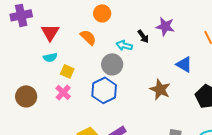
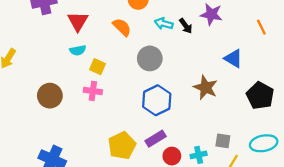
cyan arrow: (124, 45) -> (164, 24), moved
blue hexagon: (104, 90) -> (157, 100), moved
pink cross: (63, 92) -> (93, 91), turned -35

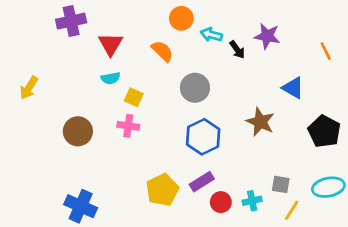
cyan arrow: (164, 24) -> (211, 35), moved

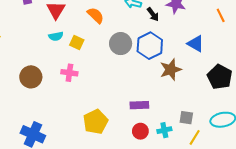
yellow square: (134, 97) -> (77, 42), moved
brown star: (260, 122) -> (171, 70), turned 30
blue hexagon: (203, 137) -> (150, 46), moved
purple rectangle: (202, 182) -> (139, 105), moved, turned 30

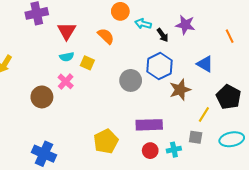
gray circle: (121, 44) -> (131, 80), moved
pink cross: (69, 73) -> (66, 81), moved, turned 35
purple rectangle: (139, 105) -> (149, 125), size x1.4
yellow line: (195, 137) -> (204, 114), moved

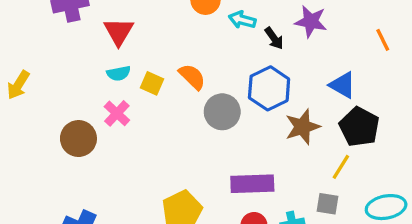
orange semicircle: (106, 36) -> (192, 77), moved
black pentagon: (229, 97) -> (359, 127), moved

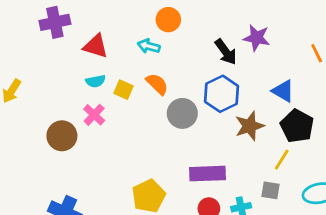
cyan arrow: (242, 20) -> (149, 46), moved
red triangle: (119, 32) -> (96, 46), turned -44
black arrow: (274, 38) -> (226, 52), size x1.4

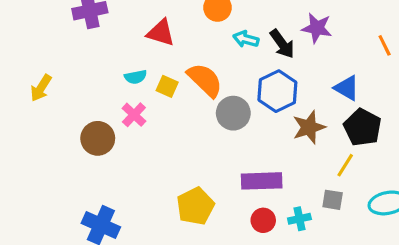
red triangle: (96, 46) -> (161, 33), moved
cyan arrow: (149, 46) -> (246, 39), moved
orange semicircle: (157, 84) -> (205, 80), size x1.4

